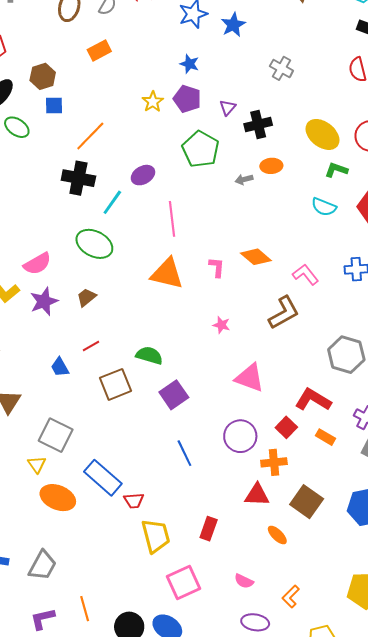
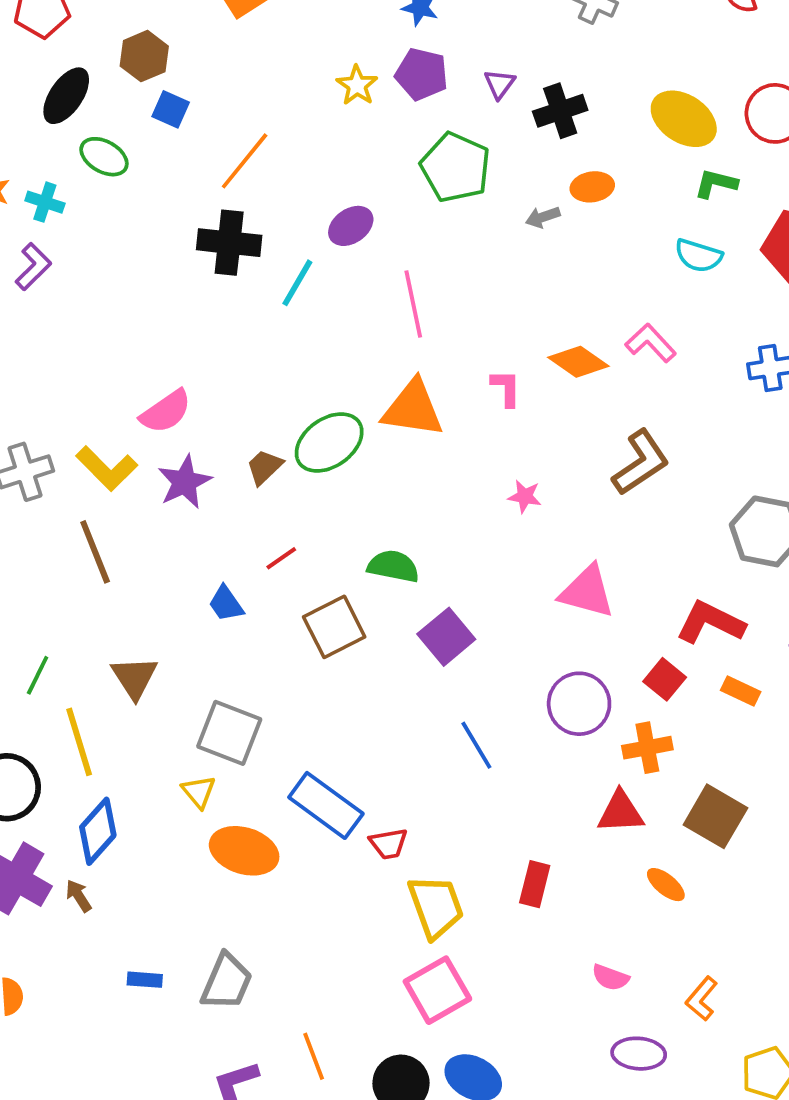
blue square: (54, 106) -> (171, 109), turned 30
green ellipse: (94, 244) -> (329, 442), moved, turned -57
pink L-shape: (305, 275) -> (651, 343), moved
pink square: (184, 583) -> (437, 990), moved

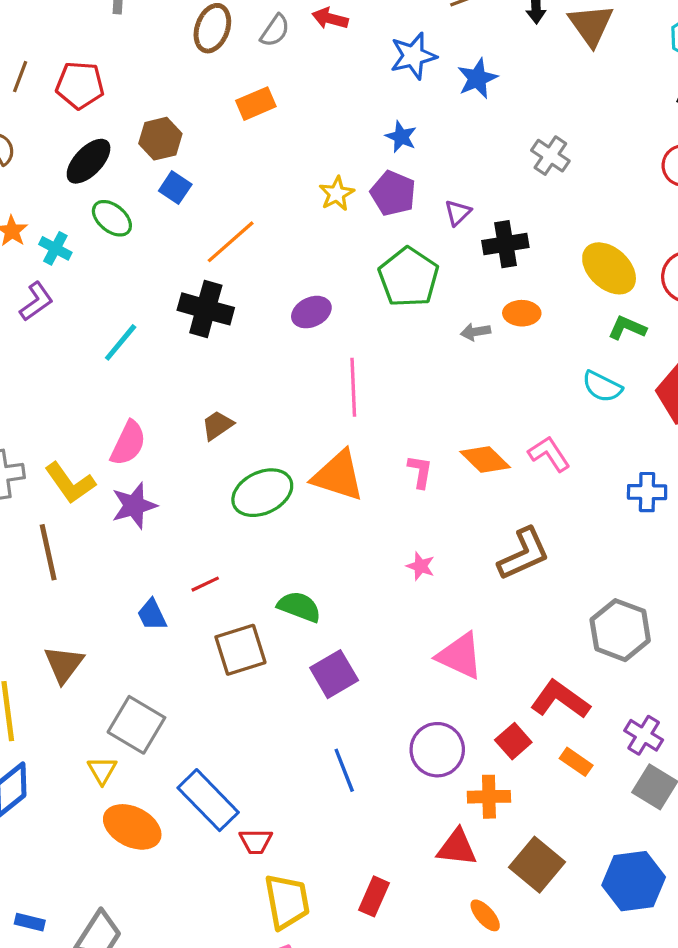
cyan line: (297, 283) -> (121, 342), moved
pink semicircle: (166, 412) -> (128, 443), turned -39
brown trapezoid: (264, 467) -> (217, 425), moved

